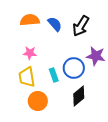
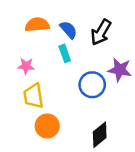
pink star: (30, 53) -> (26, 66), moved
cyan rectangle: (54, 75) -> (65, 53), moved
black diamond: (79, 96) -> (100, 135), moved

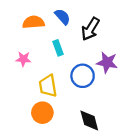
blue semicircle: (68, 30) -> (62, 17), moved
yellow trapezoid: (33, 96) -> (48, 86), moved
black diamond: (100, 135) -> (89, 120), turned -65

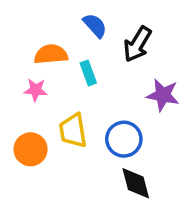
orange semicircle: (33, 22) -> (51, 54), moved
blue circle: (83, 76) -> (124, 139), moved
orange circle: (42, 113) -> (31, 149), moved

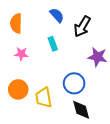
orange semicircle: (51, 54) -> (16, 23), moved, turned -84
yellow trapezoid: (73, 131) -> (44, 98), moved

